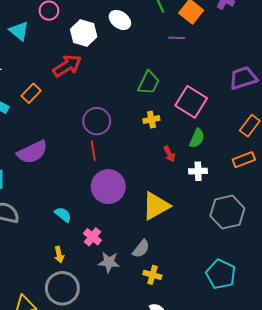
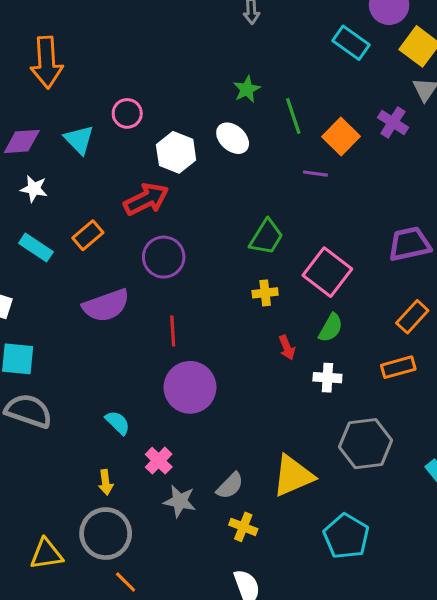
purple circle: (97, 121) -> (164, 257), moved
purple semicircle: (32, 152) -> (106, 305), moved
yellow triangle: (156, 206) -> (293, 476), moved

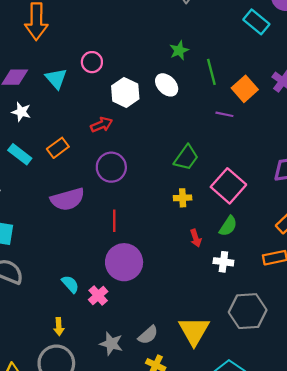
red arrow: (146, 199) -> (102, 125), size x0.7
pink cross: (159, 461) -> (98, 296), moved
yellow triangle: (293, 476) -> (194, 331), turned -40

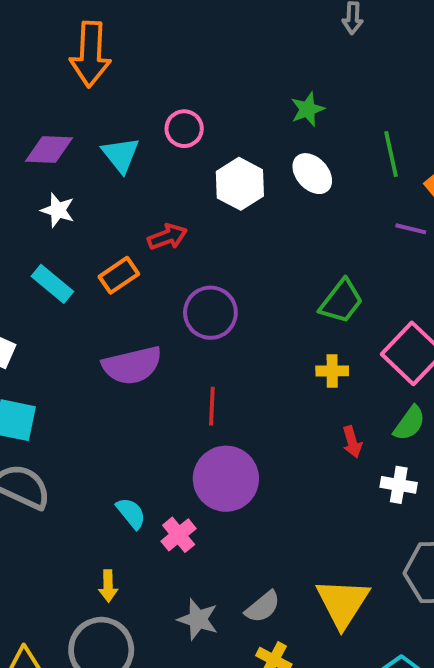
green star: (179, 50) -> (308, 109), moved
red arrow: (102, 125) -> (167, 237), moved

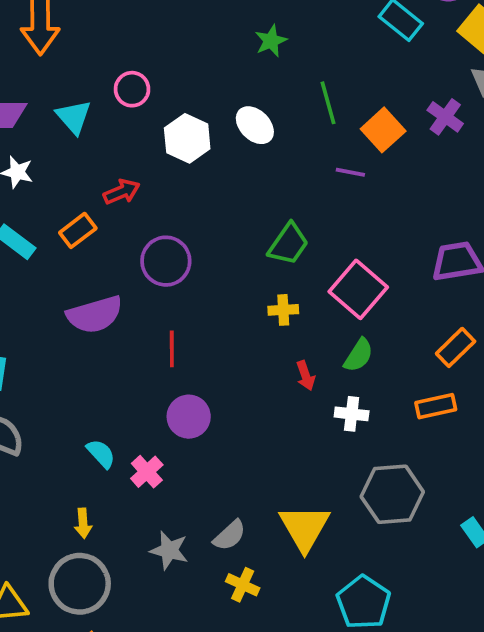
green star: (308, 109) -> (271, 41), moved
purple circle: (226, 479) -> (189, 417), size x0.7

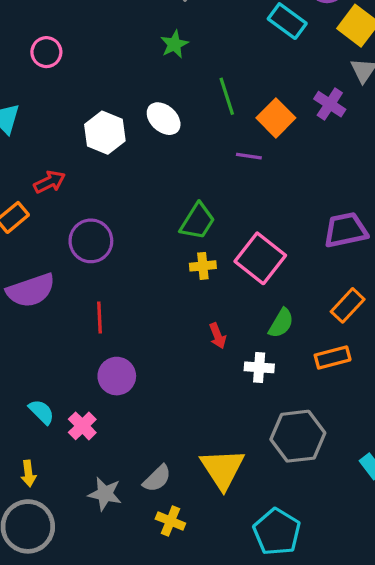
pink circle: (132, 89) -> (46, 52), moved
yellow cross: (283, 310) -> (203, 266), moved
green semicircle: (359, 355) -> (281, 323), moved

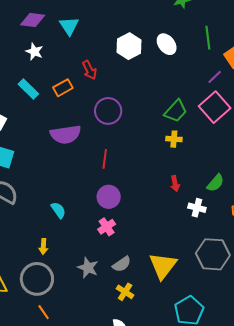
purple line: (249, 156) -> (215, 77), turned -63
red arrow: (50, 182) -> (89, 70), turned 78
pink square: (260, 258) -> (215, 107), moved
pink cross: (82, 426) -> (107, 227), moved

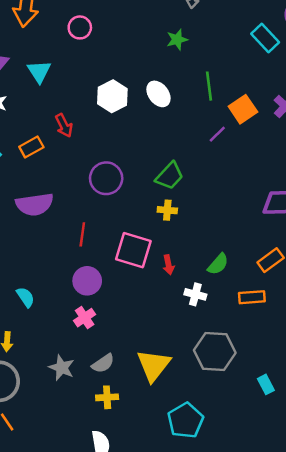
pink square: (215, 107) -> (133, 250), moved, turned -32
purple circle: (108, 111) -> (106, 178), moved
yellow cross: (125, 292) -> (107, 397), turned -36

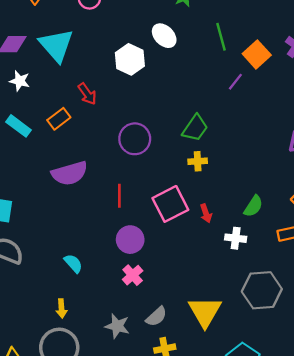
cyan triangle: (39, 71) -> (56, 45), size x1.5
white ellipse: (158, 94) -> (164, 36), moved
pink square: (133, 250) -> (170, 204), turned -36

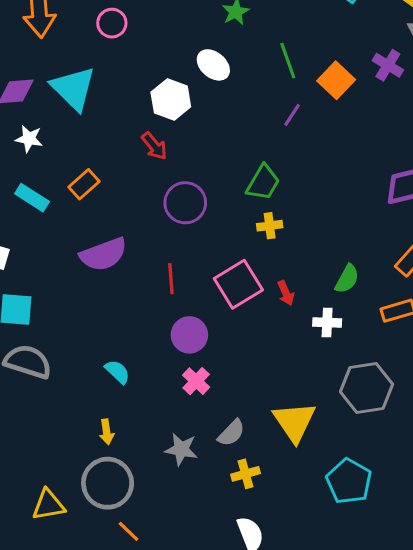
purple line: (235, 82) -> (292, 115), moved
red arrow: (87, 94) -> (154, 146), moved

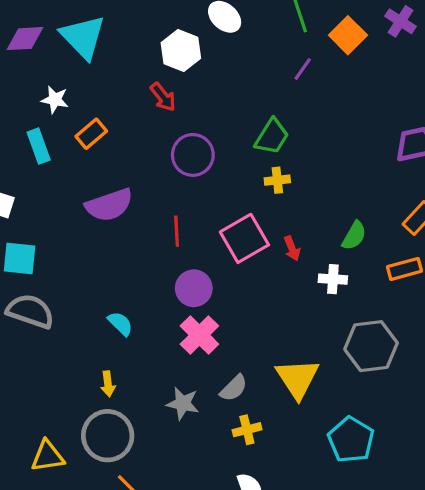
white star: (29, 139) -> (55, 100), moved
cyan rectangle: (32, 198) -> (39, 146), turned 36
pink cross: (196, 381) -> (199, 335), size x1.4

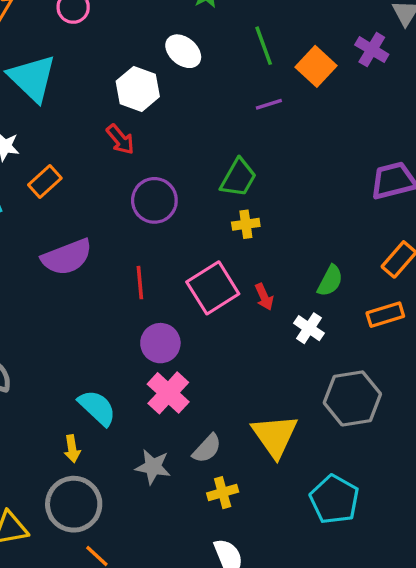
purple line: (303, 69) -> (269, 104), turned 40
white cross: (333, 279) -> (309, 328), turned 32
cyan semicircle: (120, 324) -> (97, 408), moved, size x1.4

